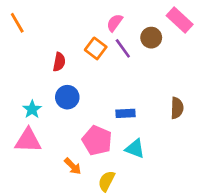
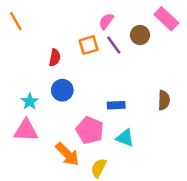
orange square: (96, 48) -> (89, 45), turned 36
orange arrow: (73, 166) -> (67, 154), size x1.5

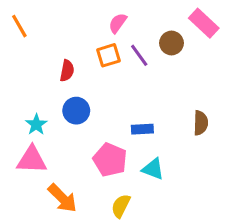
pink semicircle: (106, 21) -> (118, 23), moved
orange arrow: (67, 154) -> (62, 198), moved

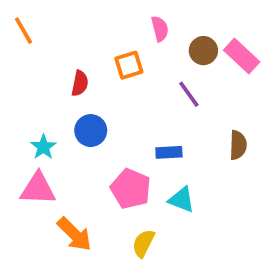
pink semicircle: (118, 23) -> (160, 29), moved, turned 130
pink rectangle: (204, 23) -> (242, 56), moved
purple line: (139, 55) -> (189, 94), moved

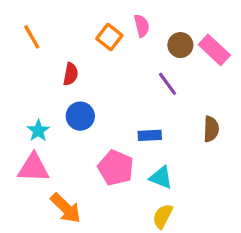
orange line: (23, 31) -> (32, 37), moved
orange square: (129, 65) -> (109, 37), moved, turned -35
yellow semicircle: (143, 243) -> (163, 216), moved

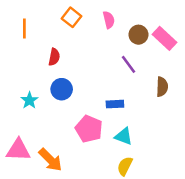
orange line: (32, 37) -> (24, 28), turned 30
orange square: (109, 37) -> (72, 17), moved
brown semicircle: (211, 129) -> (162, 87), moved
pink triangle: (33, 168) -> (18, 150), moved

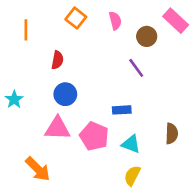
pink rectangle: (165, 38) -> (176, 21), moved
brown semicircle: (162, 87) -> (172, 134), moved
cyan star: (29, 100) -> (14, 99), moved
pink triangle: (18, 150) -> (57, 128), moved
orange arrow: (50, 160) -> (38, 169), moved

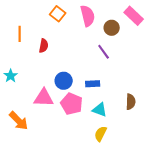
pink semicircle: (115, 21) -> (88, 16), size x1.5
orange line: (26, 30) -> (20, 34), moved
blue circle: (65, 94) -> (64, 81), moved
orange arrow: (38, 169) -> (19, 121), moved

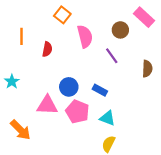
pink semicircle: (88, 16) -> (85, 36), moved
blue rectangle: (93, 84) -> (100, 90), turned 32
brown semicircle: (131, 102) -> (147, 69), moved

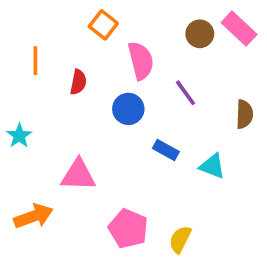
brown circle: (120, 30) -> (200, 34), moved
blue circle: (69, 87) -> (128, 109), moved
pink pentagon: (77, 112) -> (128, 229), moved
cyan triangle: (107, 118) -> (212, 166), moved
orange arrow: (20, 130) -> (34, 216), turned -65

